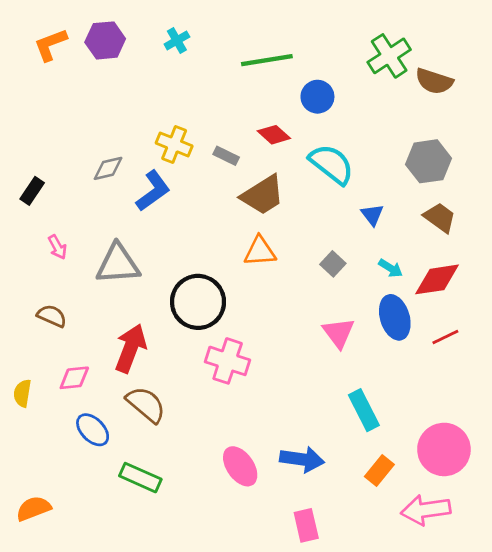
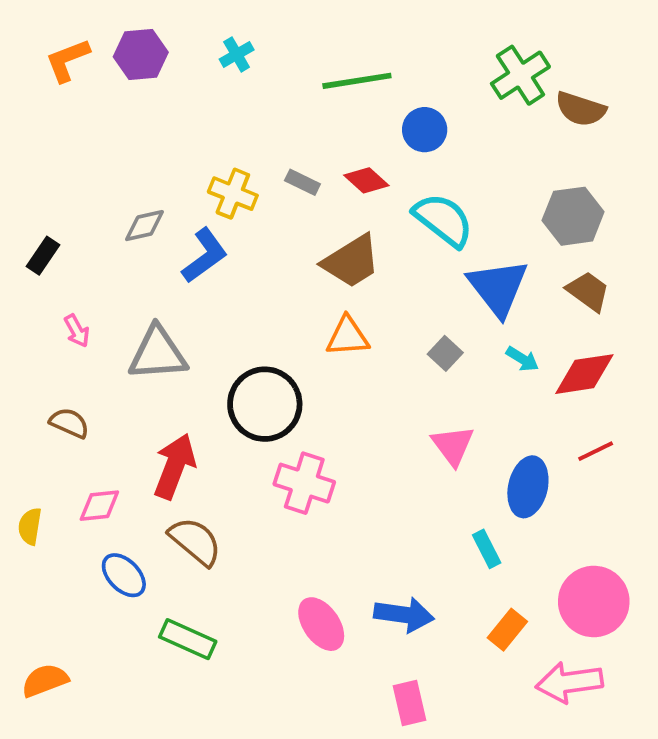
gray rectangle: (226, 156) -> (302, 182), moved
blue triangle: (372, 215) -> (498, 288), size x2.0
blue ellipse: (395, 317) -> (528, 487), moved, turned 30
cyan rectangle: (364, 410) -> (487, 549), size x0.7

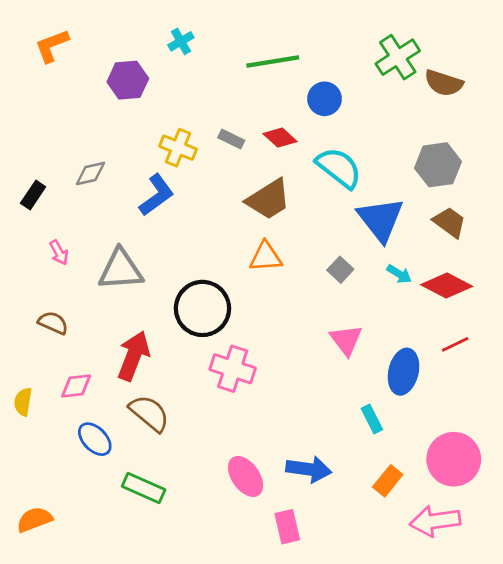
purple hexagon: (141, 54) -> (128, 80), moved
gray diamond: (144, 226) -> (90, 173), moved
red diamond: (584, 374) -> (447, 285), turned 36
pink rectangle: (410, 703) -> (287, 527), moved

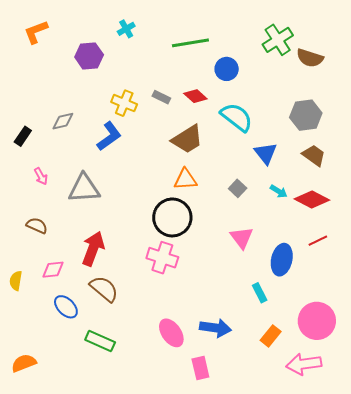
blue triangle: (381, 219) -> (266, 153), size x0.7
black circle: (202, 308) -> (172, 217), moved

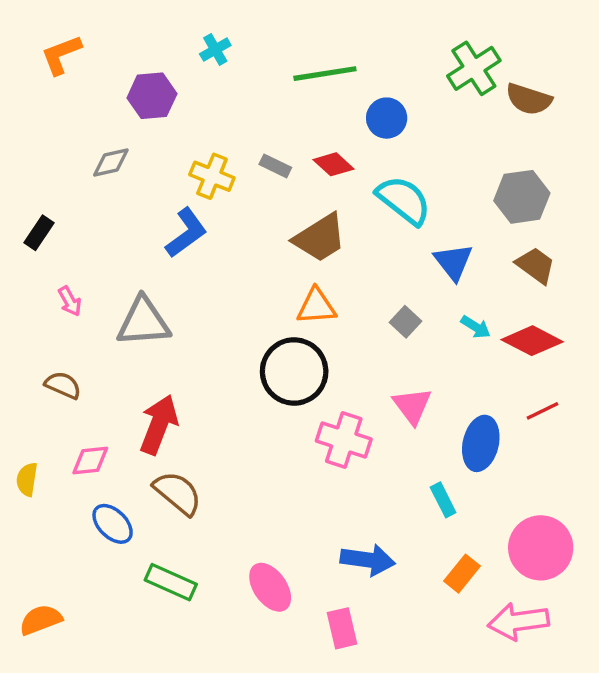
gray diamond: (63, 121) -> (111, 163), moved
pink cross: (162, 258) -> (344, 440), moved
pink ellipse: (171, 333) -> (270, 587), moved

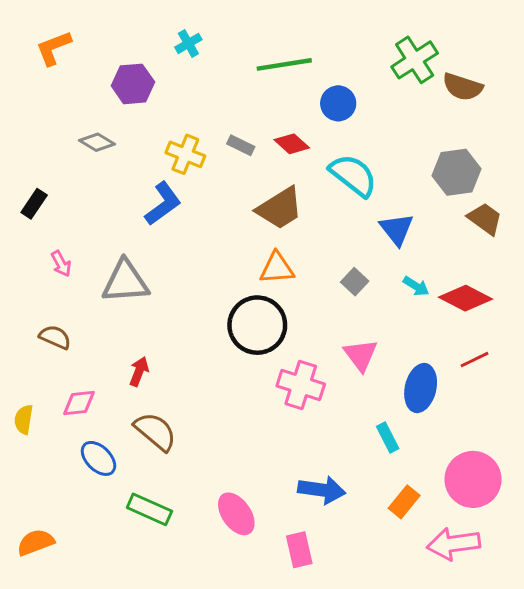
gray diamond: (111, 163) -> (97, 142), turned 44
brown trapezoid: (536, 265) -> (485, 219), moved
red arrow: (159, 425) -> (139, 372), size x0.6

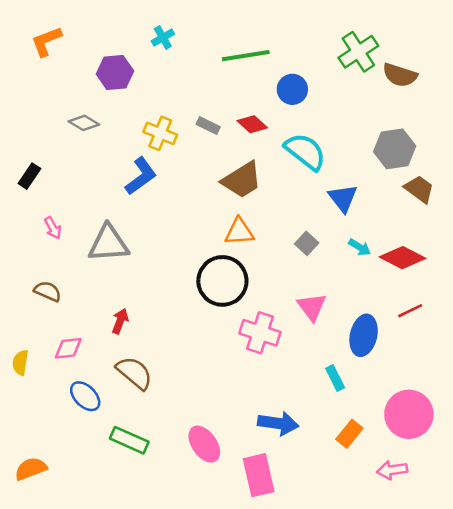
pink arrow: (454, 544) -> (392, 470), size x0.7
pink rectangle: (299, 550) -> (259, 475), size x1.4

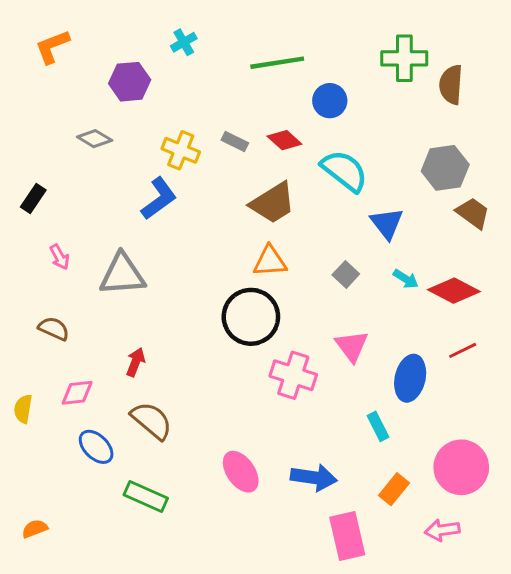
green cross: (358, 52) -> (404, 58), turned 33
brown semicircle: (400, 75) -> (451, 85), turned 76
pink ellipse: (204, 444) -> (241, 472), moved
orange semicircle: (31, 469) -> (35, 529), size x0.7
pink rectangle: (259, 475) -> (347, 536), moved

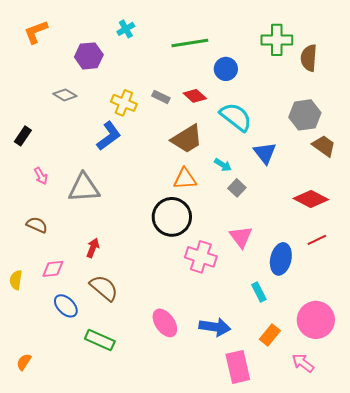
cyan arrow: (406, 279) -> (223, 165), moved
orange semicircle: (35, 529) -> (24, 362), turned -36
pink arrow: (442, 530) -> (303, 363), turned 45

